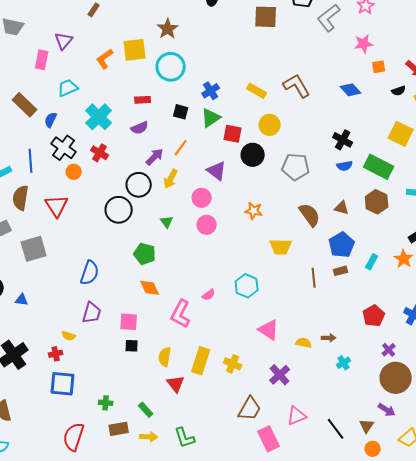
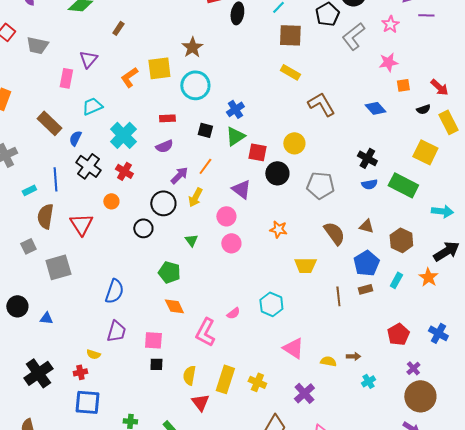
yellow rectangle: (257, 91) -> (290, 72), moved
orange circle: (74, 172) -> (111, 201), moved
brown hexagon: (377, 202) -> (401, 240), moved
black circle: (119, 210) -> (143, 228), size x0.7

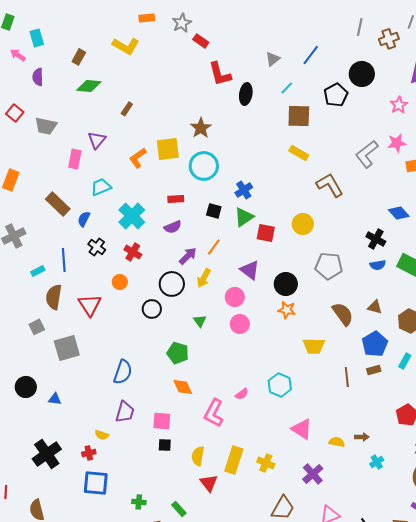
gray L-shape: (353, 36) -> (367, 154), moved
blue diamond: (375, 108) -> (399, 213), moved
black cross: (88, 166) -> (97, 247), size x0.7
black circle: (277, 173) -> (286, 284), moved

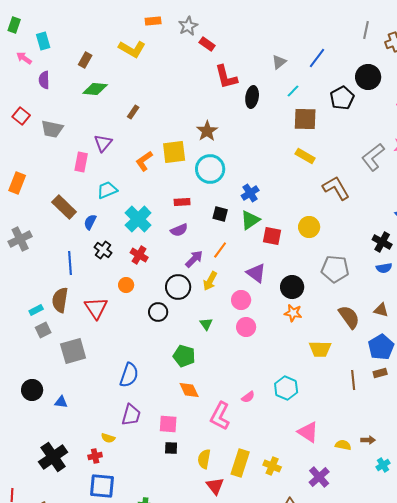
cyan rectangle: (38, 271) -> (36, 310), moved

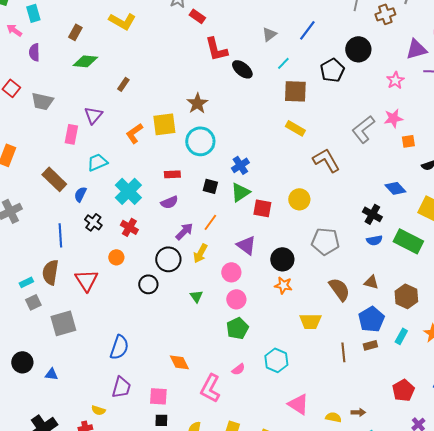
black ellipse: (252, 97) -> (242, 69), turned -60
green pentagon: (184, 356) -> (237, 328), moved, turned 30

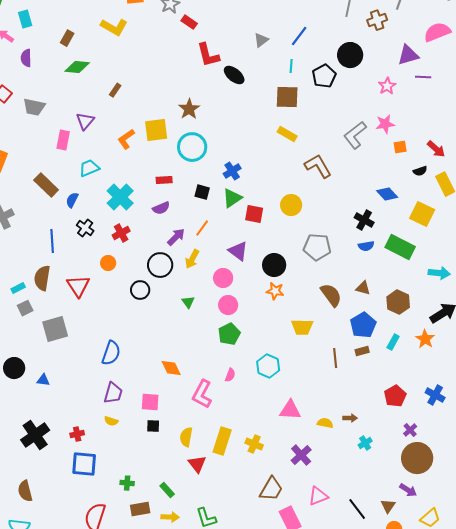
cyan line: (283, 63) -> (291, 66), moved, turned -40
red cross: (129, 227) -> (121, 233), turned 30
pink semicircle: (238, 369) -> (230, 375), turned -32
pink triangle: (298, 404) -> (290, 410), turned -30
yellow semicircle: (98, 410) -> (111, 421), moved

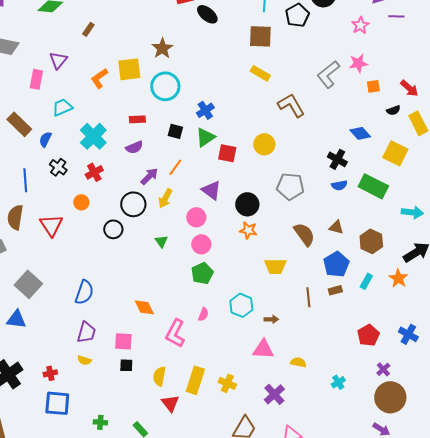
gray square: (55, 329) -> (28, 284), moved, turned -32
blue triangle: (43, 380) -> (16, 319), size x1.5
brown arrow: (350, 418) -> (271, 319), moved

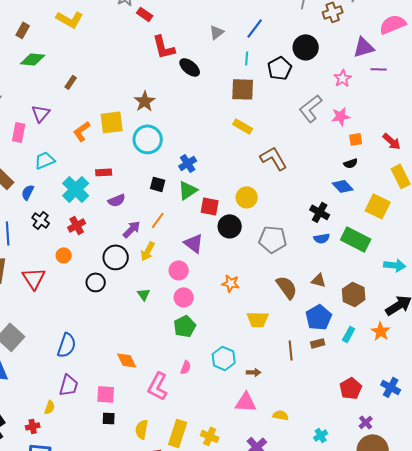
gray L-shape: (328, 74) -> (311, 108), moved
black semicircle: (393, 110) -> (351, 163), moved
red rectangle: (137, 119) -> (104, 172), moved
black circle: (247, 204) -> (230, 226), moved
yellow semicircle: (84, 360) -> (50, 407), moved, turned -88

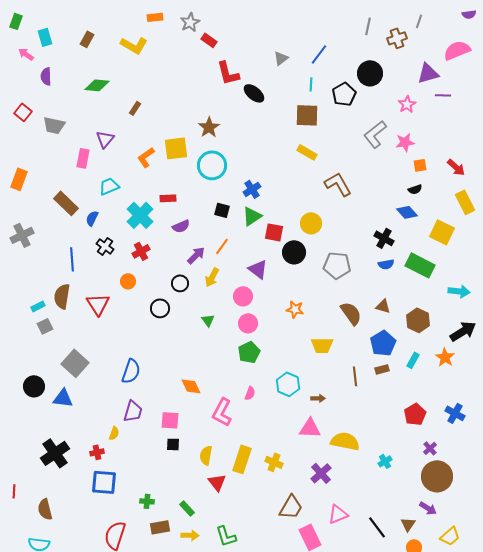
brown rectangle: (23, 30) -> (87, 39), moved
black circle: (116, 257) -> (180, 283), size x0.7
yellow semicircle: (281, 415) -> (345, 441), size x1.8

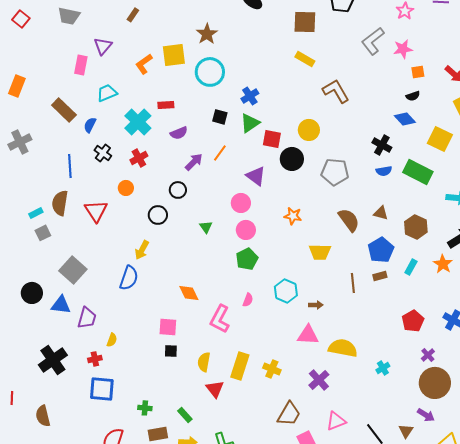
gray trapezoid: (54, 125) -> (69, 16), moved
yellow arrow: (212, 277) -> (142, 250), moved
purple trapezoid: (133, 411) -> (87, 318), moved

